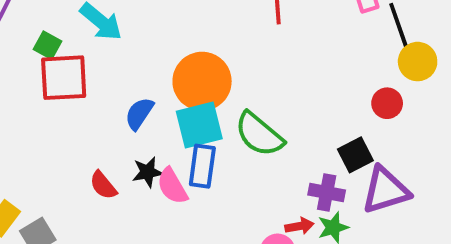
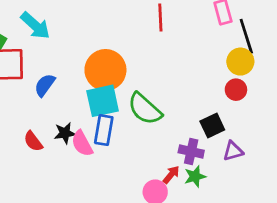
yellow circle: (418, 62) -> (240, 62), moved
blue semicircle: (139, 114) -> (45, 85), moved
purple triangle: (386, 190) -> (233, 151), size x0.6
red arrow: (299, 226) -> (171, 175), turned -42

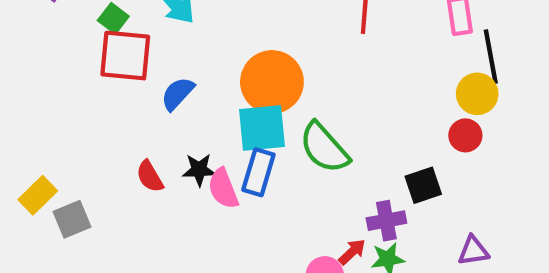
purple cross: (191, 151) -> (386, 221), turned -30
purple triangle: (233, 151) -> (473, 251), moved

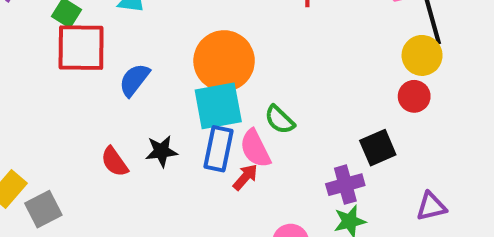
green semicircle: (324, 148) -> (280, 120), size x0.6
pink semicircle: (223, 189) -> (255, 148), moved
red arrow: (352, 252) -> (245, 177), moved

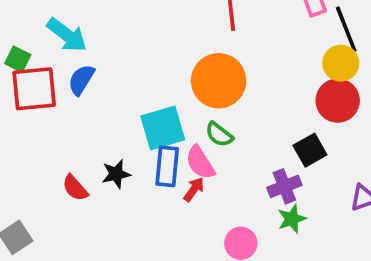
orange circle: (224, 61) -> (219, 81), moved
blue semicircle: (134, 80) -> (81, 80), moved
red circle: (414, 96) -> (338, 101), size x1.5

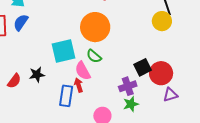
red circle: (338, 101) -> (161, 73), moved
blue rectangle: (167, 166) -> (66, 96), moved
red semicircle: (75, 188) -> (14, 81), turned -105
red arrow: (194, 189) -> (79, 85), turned -56

